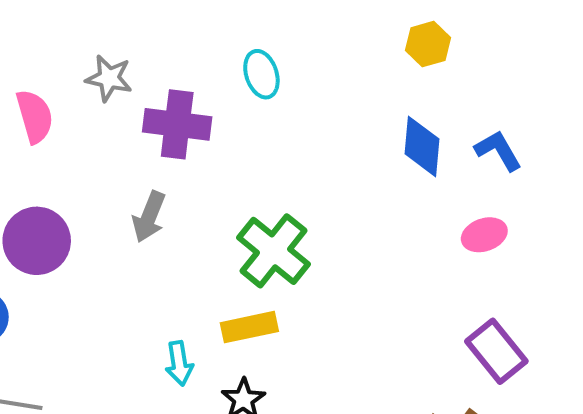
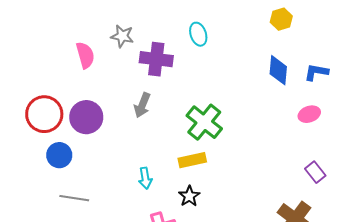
blue L-shape: (498, 150) -> (316, 72), turned -50
purple rectangle: (496, 351) -> (315, 172), size x0.7
cyan arrow: (179, 363) -> (145, 178), moved

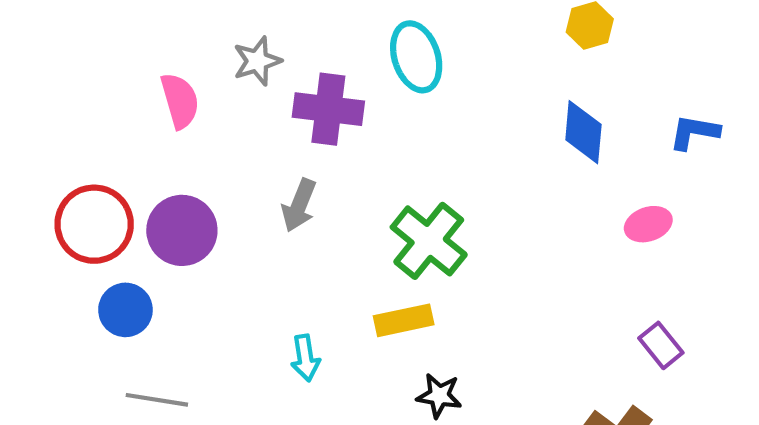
cyan ellipse: (198, 34) -> (416, 57), size x1.4
gray star: (122, 36) -> (257, 61), turned -30
blue L-shape: (316, 72) -> (694, 132), moved
black star: (189, 196) -> (439, 396), moved, turned -30

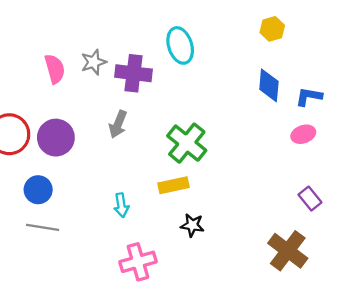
gray star: (257, 61) -> (94, 62), moved
blue L-shape: (694, 132) -> (309, 97), moved
blue circle: (125, 310) -> (38, 190), moved

